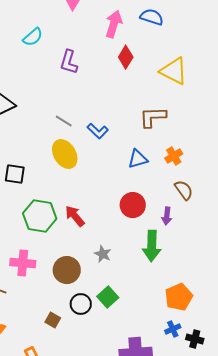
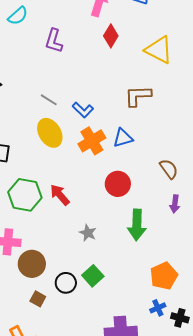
orange cross: (174, 156) -> (92, 141), moved, size x1.5
purple arrow: (167, 216) -> (175, 204), moved
brown circle: (67, 270) -> (32, 264), moved

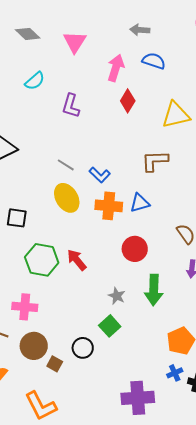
yellow triangle: (159, 50) -> (176, 115), turned -40
orange cross: (92, 141) -> (109, 206), turned 36
gray star: (88, 233) -> (117, 296), moved
brown circle: (32, 264) -> (34, 346), moved
green square: (93, 276) -> (110, 326), moved

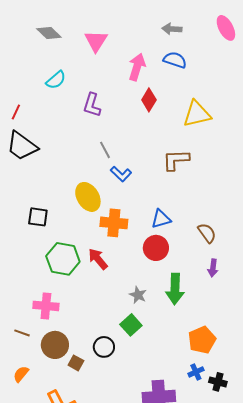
gray arrow: (140, 30) -> (172, 29), moved
gray line: (66, 165) -> (105, 150), moved, turned 30
blue triangle: (140, 203) -> (161, 219), moved
orange cross: (109, 206) -> (114, 223), moved

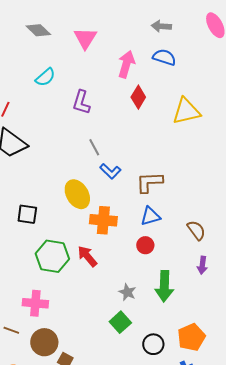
brown L-shape: (176, 160) -> (149, 182), moved
red circle: (156, 248) -> (145, 245), size x0.7
black circle: (104, 347) -> (153, 344), moved

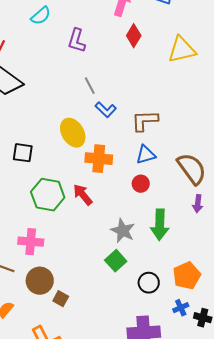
brown semicircle: (196, 230) -> (192, 169), size x1.6
gray star: (127, 292) -> (123, 231), size x1.4

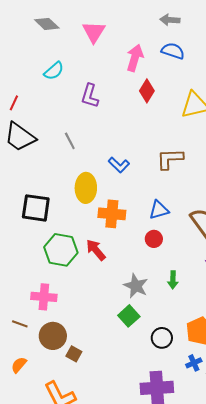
gray line: (90, 86) -> (70, 141), moved
brown L-shape: (145, 121) -> (170, 159), moved
yellow ellipse: (73, 133) -> (86, 188), turned 32
black square: (23, 153) -> (36, 208), size x1.4
green arrow: (160, 225) -> (173, 280), size x0.6

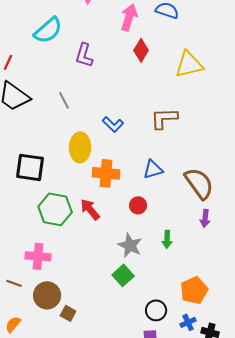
cyan semicircle: (54, 71) -> (48, 30), size x1.4
red circle: (154, 239) -> (138, 205), moved
black circle: (162, 338) -> (156, 310), moved

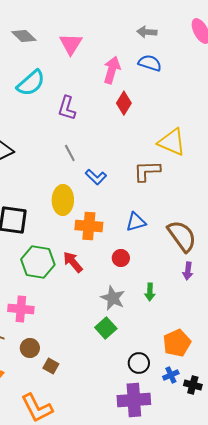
yellow triangle: (189, 64) -> (172, 142), moved, turned 36
gray line: (64, 100) -> (70, 153), moved
brown circle: (47, 295) -> (30, 348), size x0.7

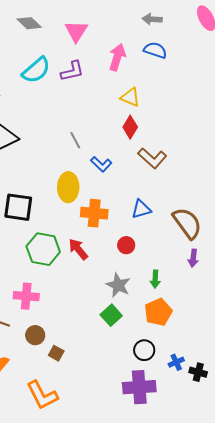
red diamond: (124, 103) -> (130, 127), moved
purple L-shape: (67, 108) -> (72, 71), moved, turned -120
yellow triangle: (172, 142) -> (130, 97), moved, size x0.7
brown L-shape: (147, 171) -> (152, 158), turned -136
orange pentagon: (177, 343) -> (158, 312), moved

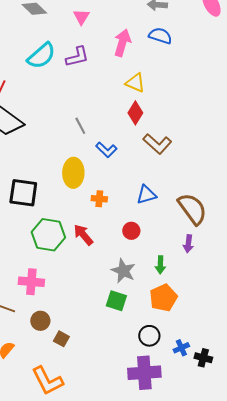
pink triangle: (76, 31) -> (81, 17), size x0.7
orange cross: (94, 213) -> (99, 199), size x0.6
purple arrow: (193, 258) -> (188, 244), moved
green square: (111, 315) -> (116, 301), turned -30

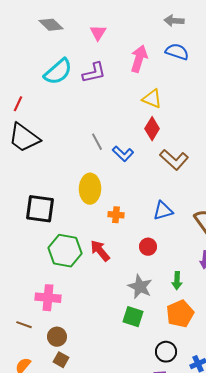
blue L-shape: (106, 150) -> (123, 154), moved
brown square: (61, 339) -> (61, 360), moved

